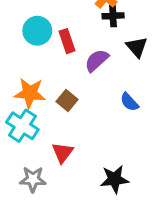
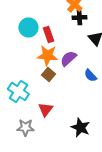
purple semicircle: (97, 60) -> (68, 58), moved
orange star: (30, 93) -> (47, 56), moved
black star: (115, 179) -> (80, 128), turned 30

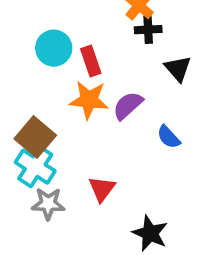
brown square: (48, 74) -> (35, 137), moved, size x1.5
red triangle: (45, 110) -> (102, 189), moved
gray star: (25, 128) -> (48, 204), moved

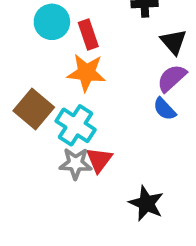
purple semicircle: (128, 106) -> (172, 78), moved
cyan cross: (35, 167) -> (76, 125), moved
gray star: (48, 204) -> (76, 163), moved

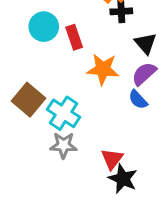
orange star: (86, 73) -> (103, 69), moved
red triangle: (99, 160) -> (112, 159), moved

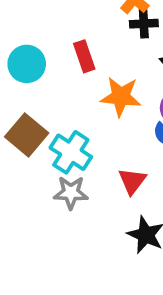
cyan circle: (44, 27) -> (27, 64), moved
red triangle: (112, 159) -> (132, 181), moved

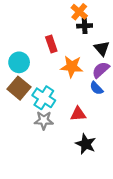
cyan circle: (27, 64) -> (19, 62), moved
red triangle: (132, 181) -> (78, 114), turned 49

